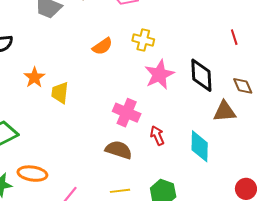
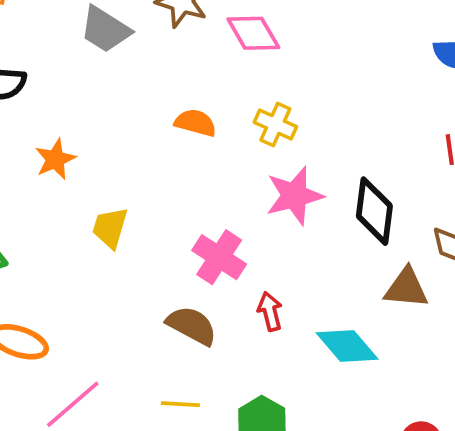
orange semicircle: (102, 46) -> (195, 123), turned -140
yellow trapezoid: (60, 93) -> (110, 228), moved
cyan diamond: (200, 146) -> (347, 346), turned -52

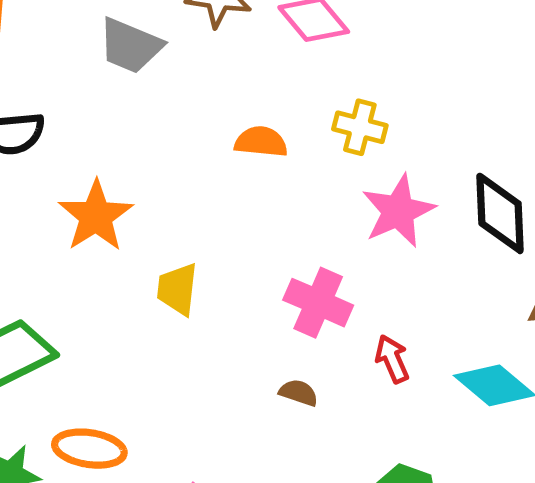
orange star: (55, 159) -> (96, 216), size x1.4
brown semicircle: (192, 326) -> (299, 393), size x0.6

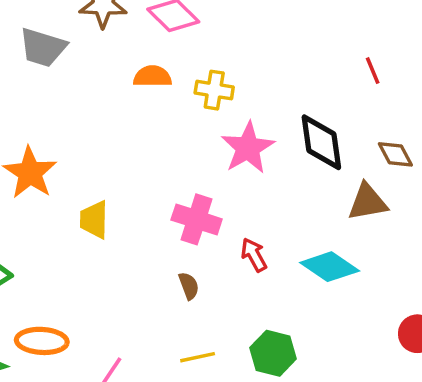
orange semicircle: (261, 142) -> (152, 76), moved
brown semicircle: (299, 393) -> (189, 286), turned 56

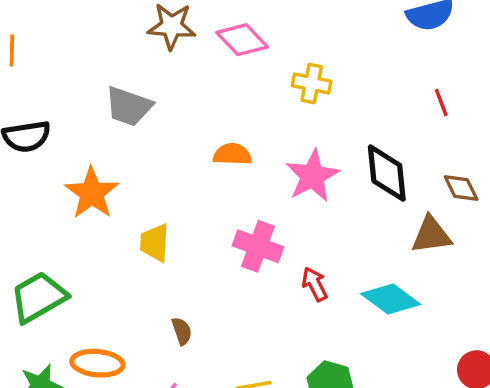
gray trapezoid: (43, 47) -> (129, 106), moved
orange semicircle: (152, 76) -> (232, 154), moved
yellow cross: (214, 90) -> (312, 83), moved
brown semicircle: (189, 286) -> (182, 331), moved

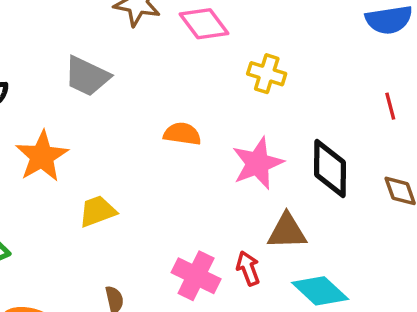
brown triangle: (431, 235) -> (287, 231), moved
yellow trapezoid: (155, 243) -> (98, 211), turned 60
pink cross: (258, 246) -> (196, 276), moved

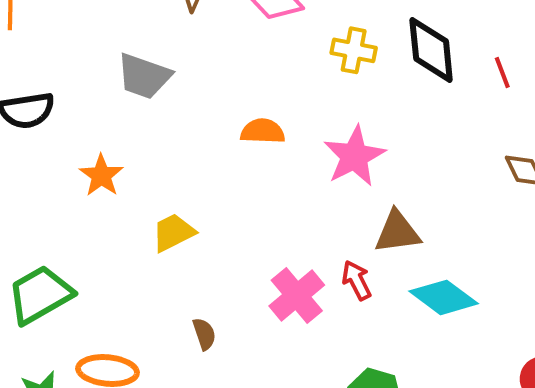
orange star: (42, 156) -> (101, 175), size x0.7
black diamond: (330, 169) -> (431, 50), moved
pink cross: (196, 276) -> (297, 296), turned 30

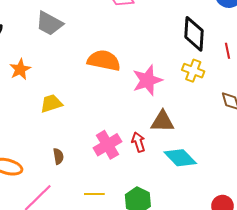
yellow cross: (354, 50) -> (193, 71), moved
orange semicircle: (263, 131) -> (104, 60), size x1.5

